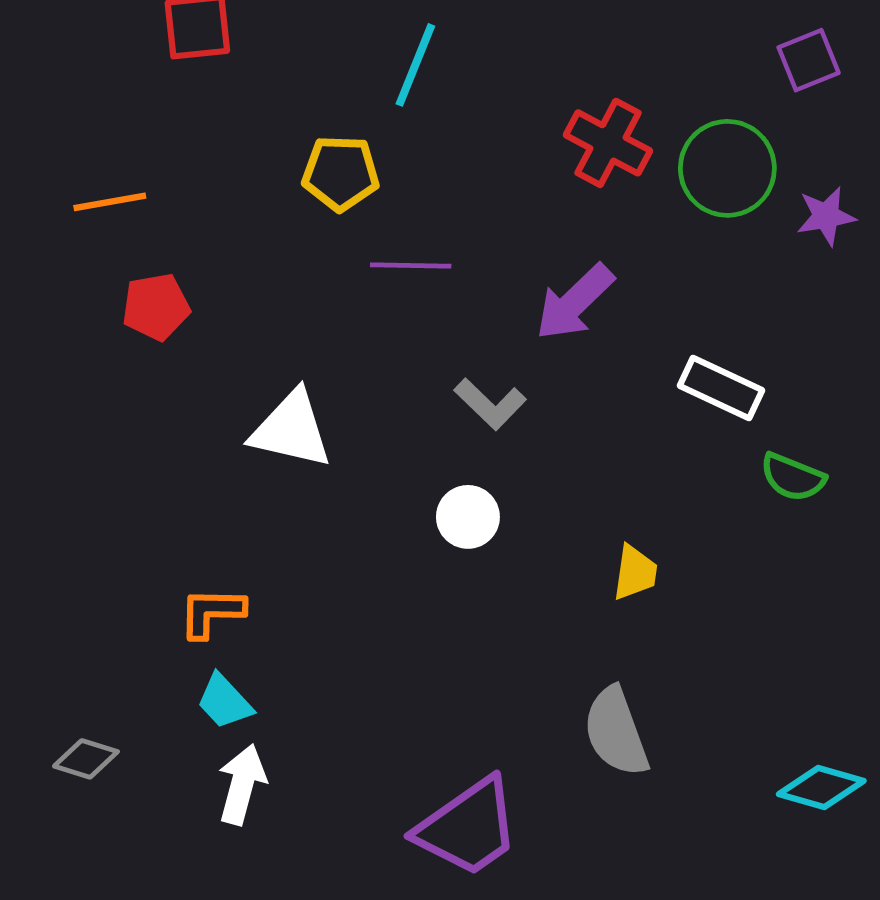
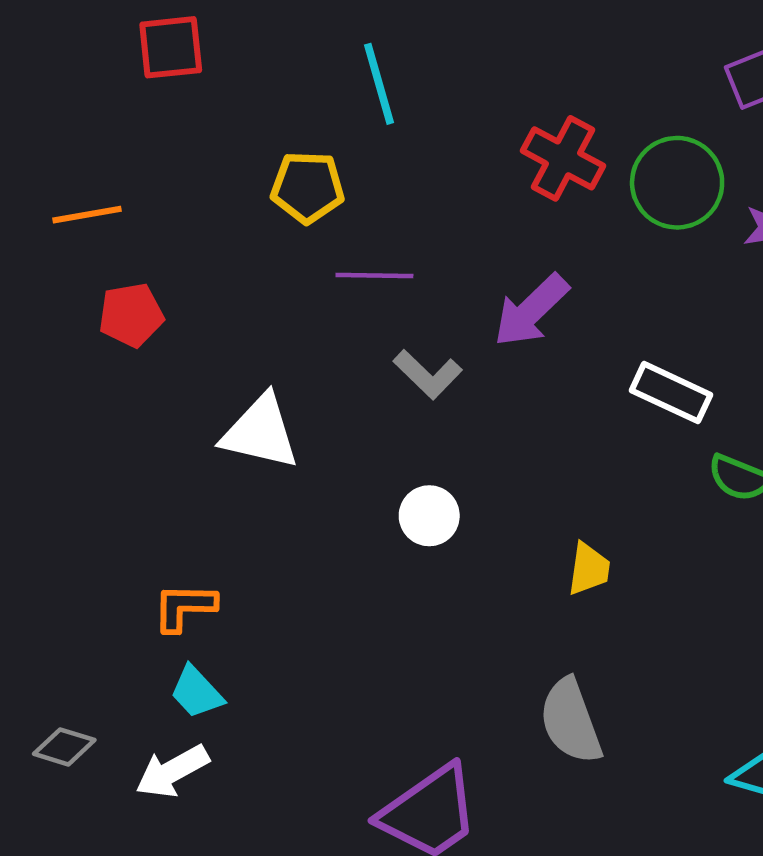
cyan line: (415, 65) -> (379, 84), turned -38
gray L-shape: (490, 404) -> (428, 374), moved
white arrow: (242, 784) -> (172, 771), moved, turned -134

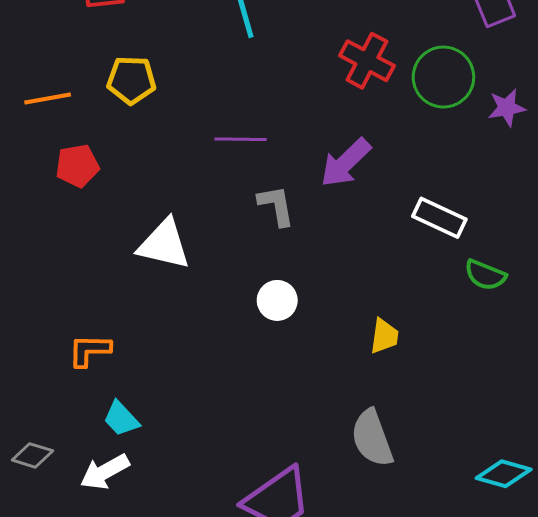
yellow pentagon: (308, 187) -> (131, 80), moved
gray L-shape: (428, 374) -> (276, 206), turned -144
orange L-shape: (184, 607) -> (90, 350), moved

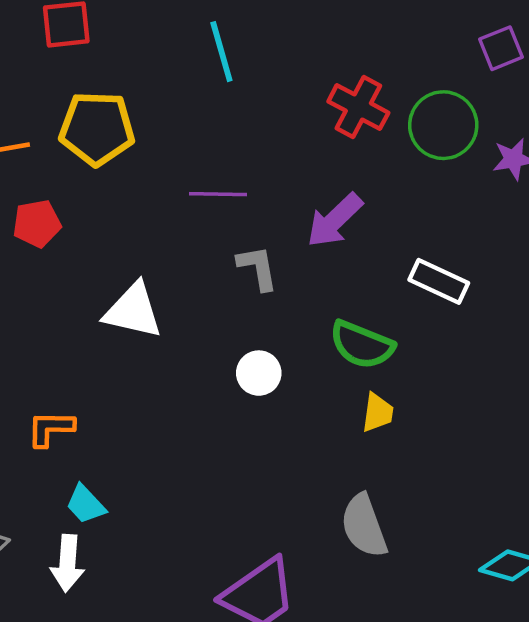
yellow pentagon: (131, 80) -> (97, 129), size x1.4
green semicircle: (485, 275) -> (362, 345), moved, size x1.4
white arrow: (105, 472) -> (67, 563), turned -57

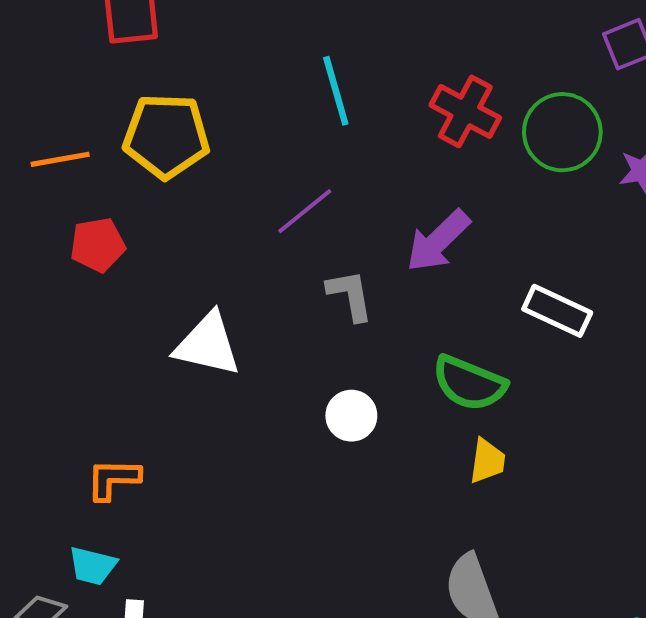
cyan line: (221, 52) -> (336, 91), moved
purple line: (218, 194) -> (305, 211), turned -40
cyan trapezoid: (86, 504) -> (92, 566), moved, turned -33

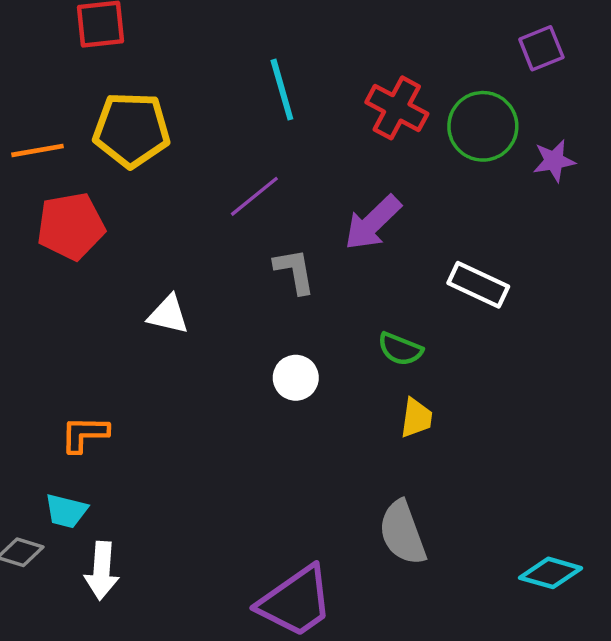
red pentagon: (98, 245) -> (71, 226), size x1.4
white triangle: (208, 344) -> (168, 315), size x0.7
green semicircle: (469, 383) -> (400, 349), size x0.7

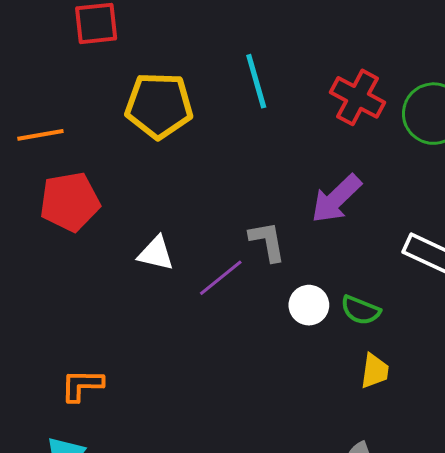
yellow pentagon: (132, 130) -> (159, 105), moved
purple line: (254, 196) -> (221, 278), moved
white triangle: (168, 315) -> (156, 253), moved
white circle: (296, 378) -> (309, 305), moved

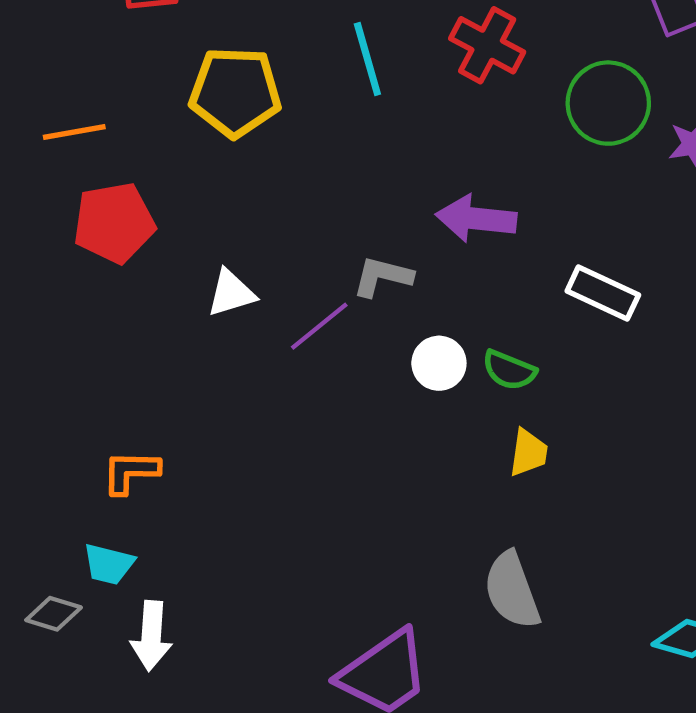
red cross: (358, 97) -> (487, 45), moved
purple arrow: (336, 199) -> (476, 219), turned 50
gray L-shape: (267, 241) -> (383, 277), turned -66
white triangle: (156, 253) -> (231, 293), turned -30

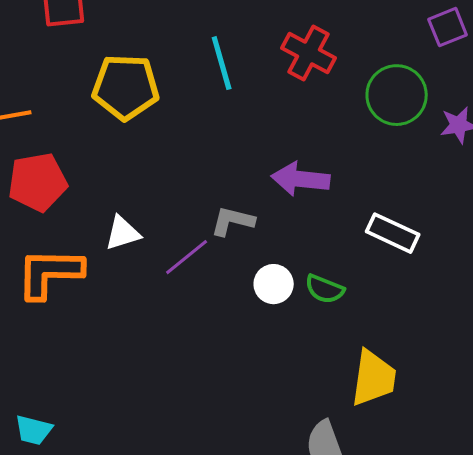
yellow trapezoid: (528, 453) -> (374, 378), moved, size x1.6
orange L-shape: (131, 472) -> (50, 273), moved, size x1.6

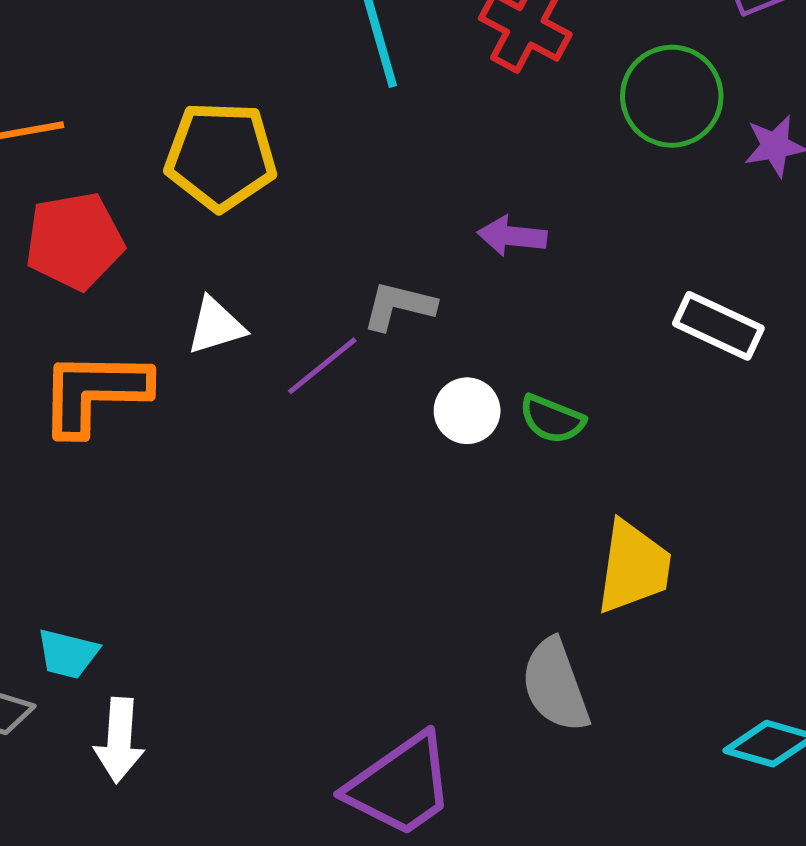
yellow pentagon: (126, 87) -> (221, 156), moved
purple arrow: (301, 179) -> (512, 236), size x0.7
white rectangle: (393, 233) -> (718, 326), moved

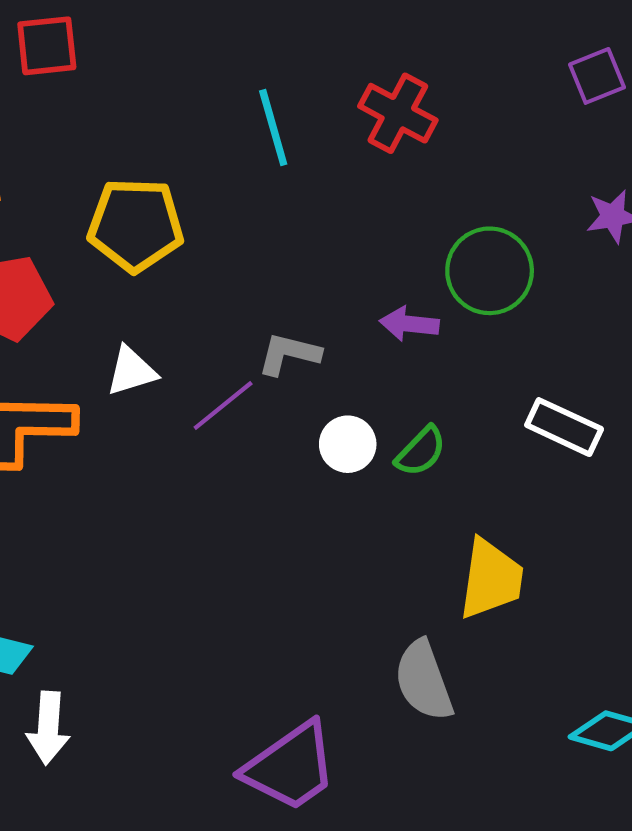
green circle: (672, 96) -> (490, 271), moved
purple arrow: (512, 236) -> (409, 324), moved
white rectangle: (718, 326) -> (564, 427), moved
green semicircle: (552, 419) -> (421, 451), turned -68

